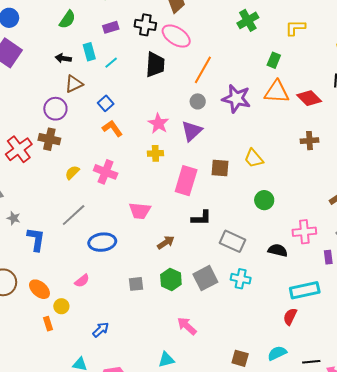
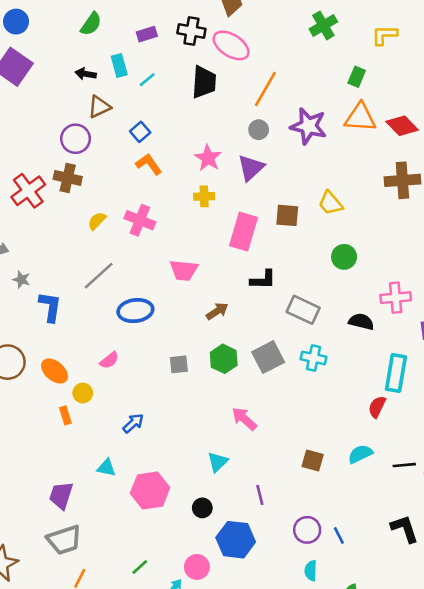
brown cross: (309, 141) -> (402, 180), size x1.5
cyan rectangle: (305, 290) -> (396, 373), turned -68
cyan triangle: (166, 360) -> (218, 462), turned -30

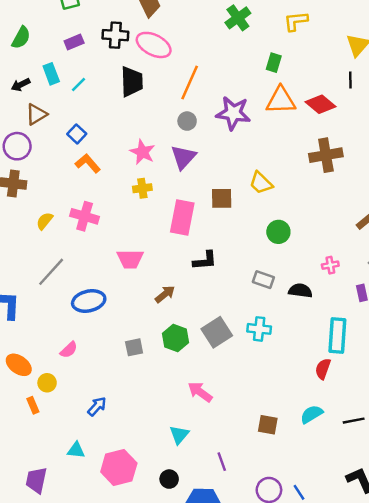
black arrow: (86, 74) -> (21, 85), turned -30
pink cross: (396, 298) -> (330, 265), size x0.6
gray rectangle: (303, 310) -> (263, 280), moved, size x0.7

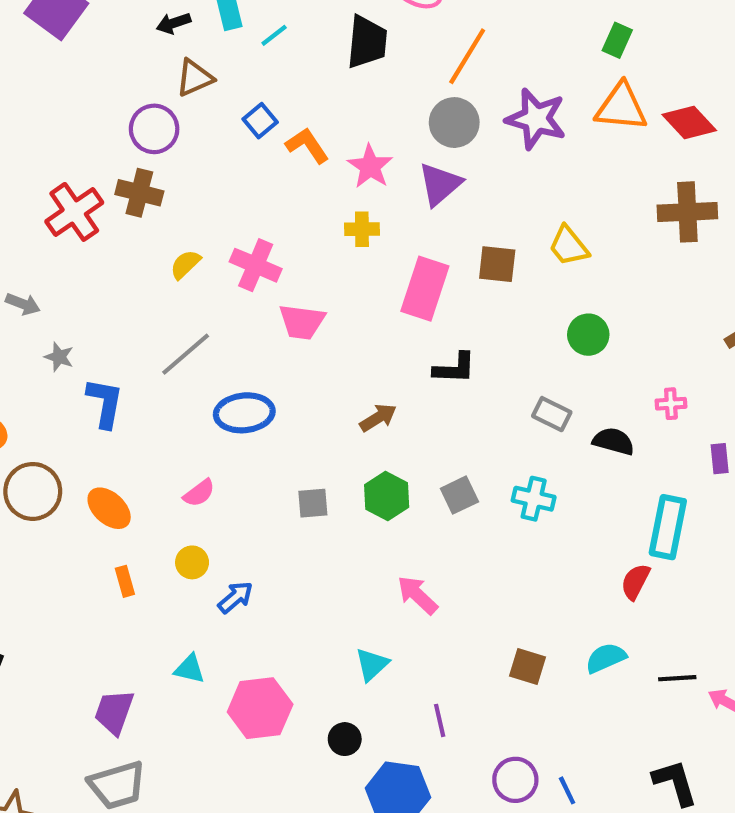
gray circle: (187, 121) -> (454, 123), size x1.5
orange L-shape: (88, 163) -> (307, 145), moved
pink trapezoid: (130, 259) -> (302, 322), moved
gray square: (217, 332) -> (459, 495), size x0.7
yellow circle: (47, 383) -> (192, 562), moved

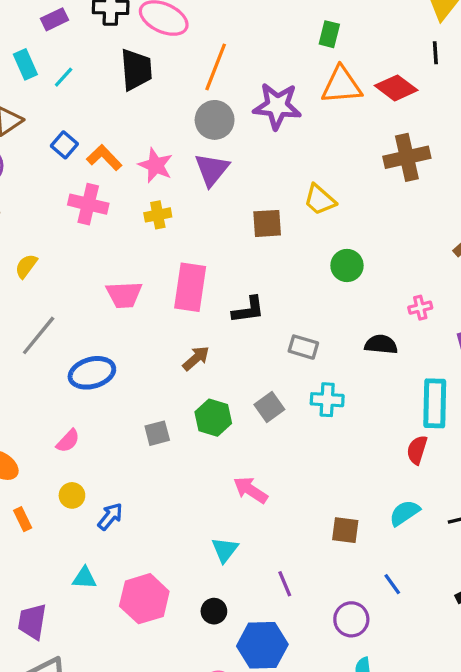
pink cross: (256, 265) -> (88, 204), moved
pink rectangle: (425, 289) -> (190, 287), moved
gray rectangle: (552, 414) -> (303, 347), moved
blue line: (567, 790) -> (392, 584), moved

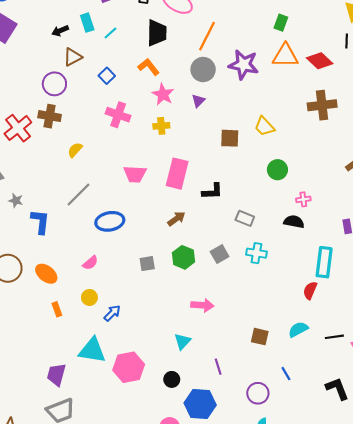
orange L-shape: (104, 158) -> (149, 67), moved
purple triangle: (212, 170) -> (198, 101), size x0.6
pink cross: (420, 308) -> (303, 199), moved
pink arrow: (251, 490) -> (202, 305), turned 145
cyan triangle: (85, 578) -> (92, 350), size x1.8

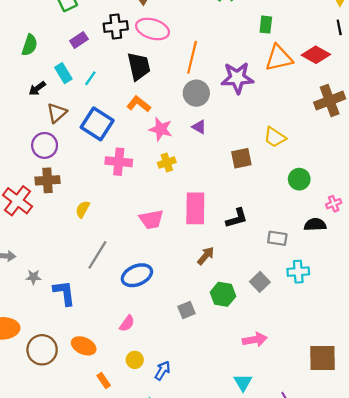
blue square: (107, 76) -> (97, 124), size x1.8
purple triangle: (198, 101) -> (199, 127), turned -32
black semicircle: (294, 222) -> (315, 225), moved
brown square: (260, 337) -> (323, 358), size x1.5

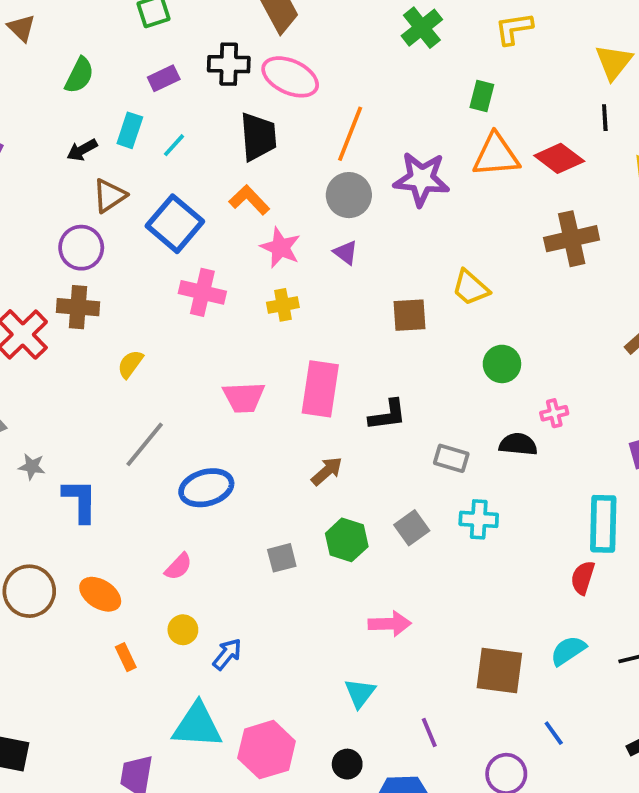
cyan rectangle: (63, 73) -> (130, 130), turned 42

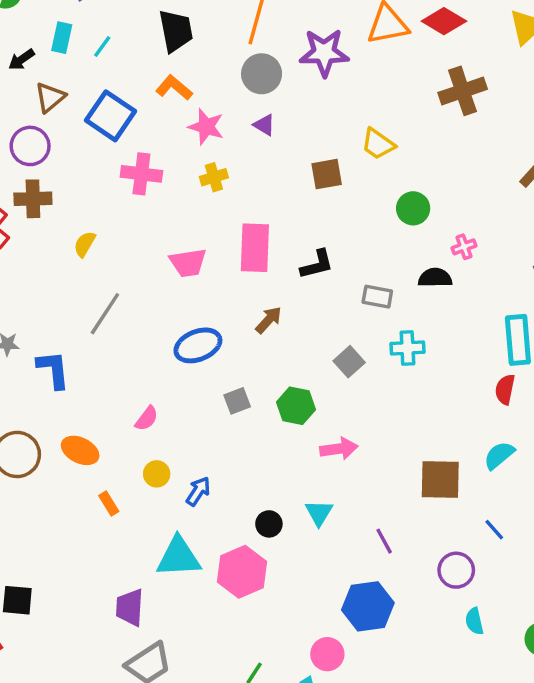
blue ellipse: (206, 488) -> (198, 345), moved
green hexagon: (347, 540) -> (296, 406), moved
black circle: (347, 764) -> (269, 524), moved

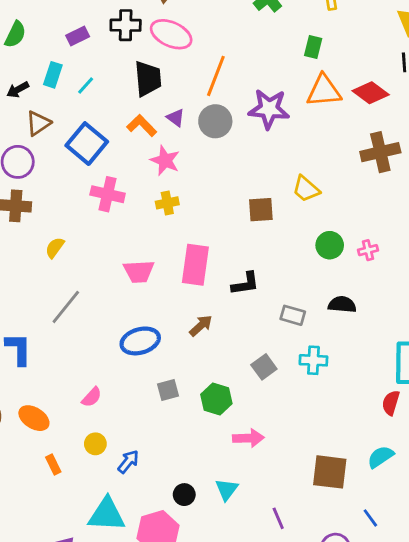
purple triangle: (264, 125) -> (176, 118), moved
pink cross: (464, 247) -> (368, 250), moved

